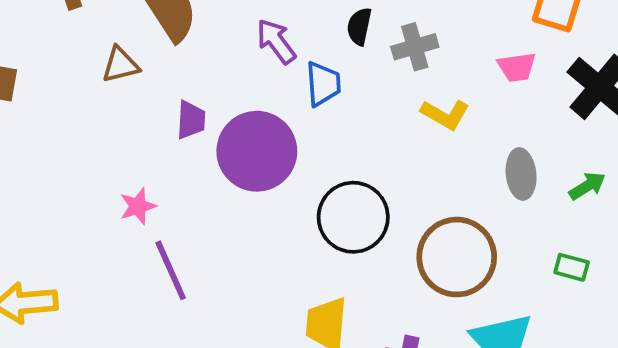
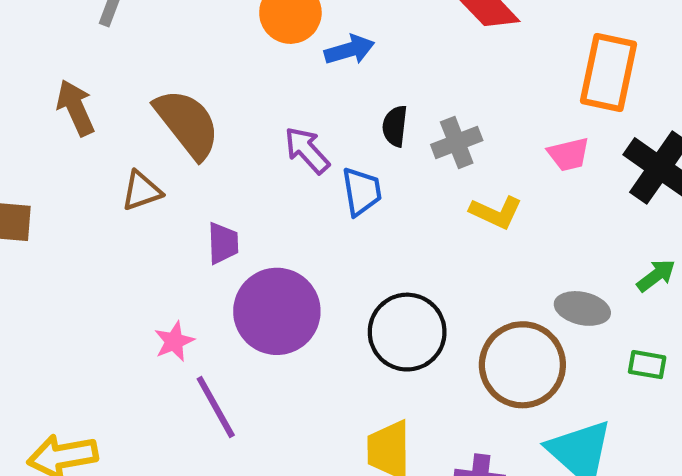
purple circle: (257, 151) -> (277, 311), moved
gray ellipse: (521, 174) -> (582, 308), moved, turned -66

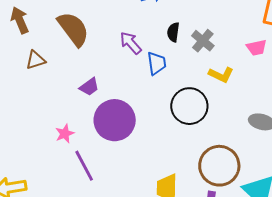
gray cross: (457, 143) -> (203, 41), turned -30
brown triangle: (141, 191) -> (36, 60), moved
purple trapezoid: (223, 243) -> (89, 87), turned 55
black circle: (407, 332) -> (189, 106), moved
brown circle: (522, 365) -> (219, 166), moved

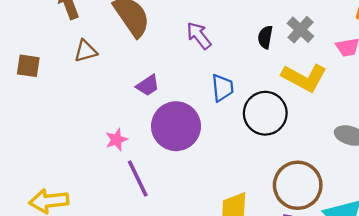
black semicircle: (173, 32) -> (265, 37), moved
gray cross: (203, 41) -> (300, 30), moved
blue trapezoid: (157, 63) -> (222, 88), moved
yellow L-shape: (221, 75) -> (304, 78), size x1.5

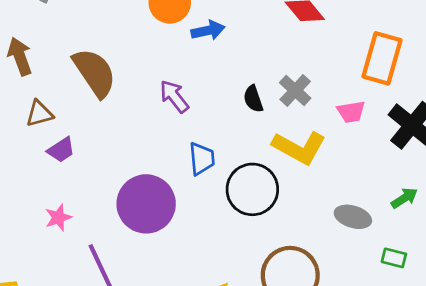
black semicircle: (265, 37) -> (253, 99), turned -30
purple trapezoid: (148, 85) -> (61, 150), moved
pink star: (116, 140) -> (58, 217), moved

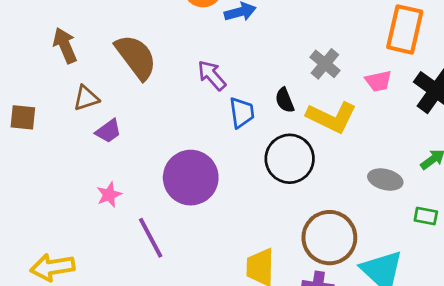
black semicircle: (253, 99) -> (285, 100), moved
blue trapezoid: (202, 159) -> (242, 113), moved

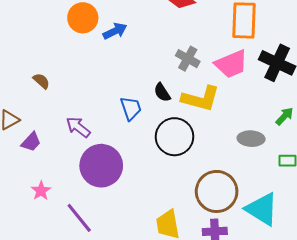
brown semicircle: (136, 57) -> (41, 81), size x0.5
purple arrow: (212, 75) -> (78, 127), moved
pink trapezoid: (378, 81) -> (231, 64), size x1.6

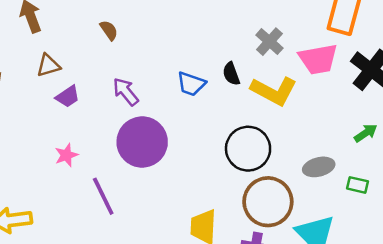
brown semicircle: (41, 81) -> (109, 30), moved
blue trapezoid: (131, 108) -> (191, 84), turned 115
black circle: (175, 137) -> (248, 149), moved
gray ellipse: (251, 139) -> (319, 167), moved, turned -30

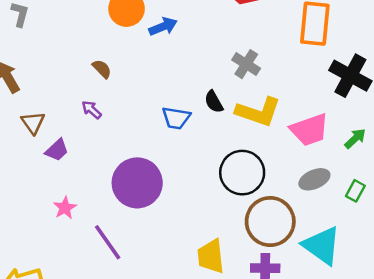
brown semicircle: (109, 30) -> (102, 69), moved
pink trapezoid: (318, 59) -> (309, 130), moved
brown triangle: (48, 65) -> (33, 123), turned -40
purple arrow: (126, 92) -> (92, 110), moved, size x0.7
green rectangle: (358, 185) -> (355, 191), turned -65

